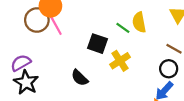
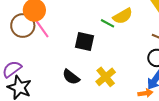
yellow semicircle: (139, 22) -> (123, 16), turned -102
yellow cross: (120, 61) -> (106, 77), moved

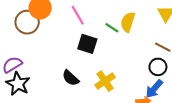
yellow semicircle: (123, 16) -> (128, 22), turned 132
pink line: (42, 28) -> (78, 15), moved

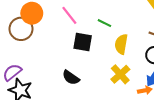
yellow semicircle: (128, 22) -> (121, 44), moved
yellow cross: (105, 81) -> (120, 74), moved

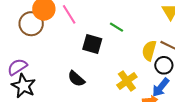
pink line: (69, 15) -> (69, 14), moved
yellow semicircle: (121, 44) -> (149, 50), moved

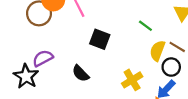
green line: (117, 27) -> (145, 26), moved
purple semicircle: (17, 67) -> (43, 58), moved

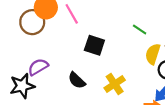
black star: (26, 76) -> (22, 86), turned 30
yellow cross: (132, 80) -> (115, 84), moved

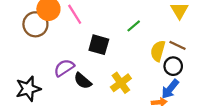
green line: (140, 30) -> (134, 26), moved, turned -72
purple semicircle: (38, 67) -> (64, 68), moved

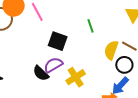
green line: (134, 26) -> (91, 26), turned -72
purple semicircle: (64, 68) -> (53, 65), moved

